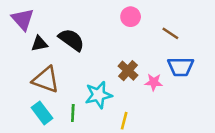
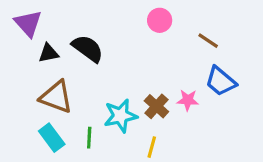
blue trapezoid: (181, 67) -> (221, 81), turned 40
brown cross: (128, 71) -> (156, 106), moved

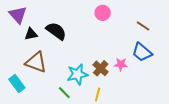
brown line: (208, 41) -> (143, 26), moved
cyan rectangle: (52, 138) -> (17, 83), moved
green line: (89, 138) -> (64, 93), moved, turned -48

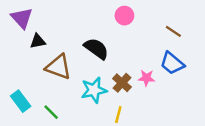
black semicircle: (56, 31) -> (96, 49), moved
brown triangle: (36, 62) -> (58, 67), moved
green line: (64, 93) -> (51, 112), moved

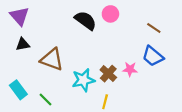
black triangle: (38, 41) -> (23, 44), moved
black semicircle: (96, 49) -> (86, 20), moved

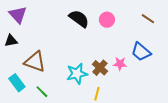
pink circle: (110, 14) -> (107, 20), moved
brown line: (154, 28) -> (148, 19), moved
black triangle: (23, 44) -> (11, 41), moved
brown triangle: (52, 59) -> (35, 62), moved

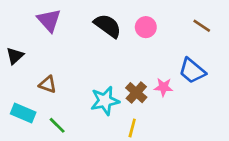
purple triangle: (18, 15) -> (49, 20), moved
black triangle: (11, 41) -> (15, 56), turned -32
brown triangle: (35, 62) -> (48, 84), size x0.6
cyan rectangle: (17, 83) -> (23, 113), turned -30

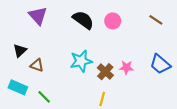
black triangle: (15, 56) -> (20, 50), moved
blue trapezoid: (192, 71) -> (160, 64), moved
cyan star: (105, 101) -> (81, 61), moved

